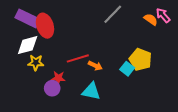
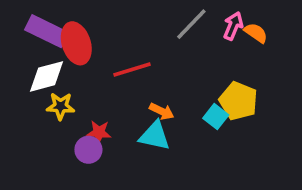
pink arrow: (163, 15) -> (233, 26), moved, turned 63
red line: (78, 58) -> (132, 69), moved
cyan triangle: (91, 91) -> (155, 136), moved

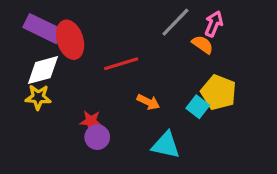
orange semicircle: (256, 33) -> (203, 45), moved
yellow star: (61, 106) -> (38, 97), moved
cyan triangle: (155, 136) -> (166, 145), moved
purple circle: (88, 150) -> (97, 137), moved

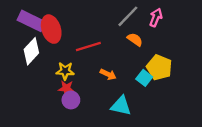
orange semicircle: (203, 45) -> (135, 40), moved
white diamond: (43, 70) -> (31, 51), turned -32
yellow star: (38, 97) -> (65, 71), moved

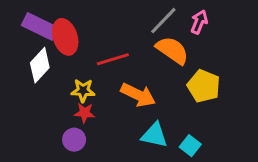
orange semicircle: (135, 40) -> (172, 50), size x1.6
orange arrow: (108, 74) -> (138, 95), size x1.6
cyan square: (144, 78) -> (190, 146), moved
purple circle: (71, 100) -> (74, 140), moved

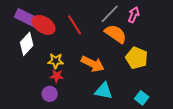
red ellipse: (65, 37) -> (44, 25), turned -40
red line: (113, 59) -> (75, 25), moved, turned 75
cyan square: (190, 146) -> (142, 98), moved

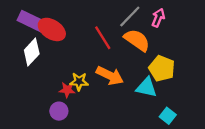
red line: (75, 25) -> (103, 38), moved
yellow star: (56, 61) -> (79, 82), moved
cyan triangle: (104, 91) -> (146, 87), moved

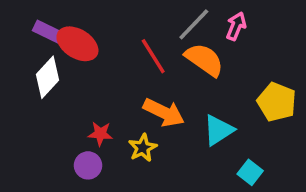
purple rectangle: (32, 21) -> (47, 31), size x0.7
yellow pentagon: (162, 68) -> (277, 102), moved
yellow star: (79, 82) -> (143, 148), moved, turned -30
cyan triangle: (146, 87) -> (218, 130), turned -45

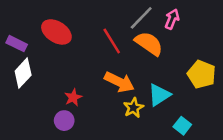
purple rectangle: (47, 31) -> (17, 44), moved
white diamond: (47, 77) -> (23, 73), moved
red star: (100, 134) -> (73, 97), turned -30
yellow star: (143, 148) -> (133, 108), moved

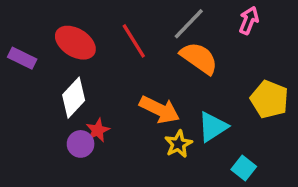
pink arrow: (172, 19) -> (249, 20), moved
red line: (112, 41) -> (134, 41), moved
white diamond: (23, 73) -> (74, 98), moved
purple circle: (64, 121) -> (81, 144), moved

